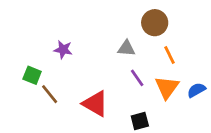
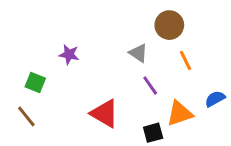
gray triangle: (126, 48) -> (138, 53), turned 30
orange triangle: (167, 87) -> (180, 113), moved, turned 35
brown line: (50, 94) -> (26, 116), moved

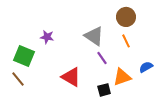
brown circle: (169, 25) -> (126, 17), moved
gray triangle: (138, 53) -> (94, 36), size x1.5
green square: (35, 83) -> (24, 56), size x1.5

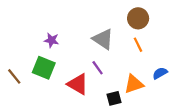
green square: (24, 56) -> (44, 68), moved
purple line: (102, 58) -> (98, 68), moved
brown line: (18, 79) -> (14, 76), moved

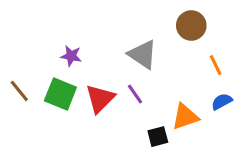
orange line: (138, 45) -> (216, 65), moved
brown line: (14, 76) -> (19, 91), moved
red triangle: (78, 84) -> (100, 99), moved, turned 45

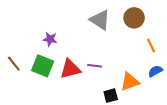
gray triangle: (143, 54) -> (100, 20), moved
purple line: (135, 94) -> (95, 66), turned -48
red triangle: (100, 99) -> (70, 69), turned 30

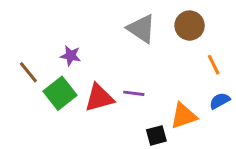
brown line: (14, 64) -> (28, 72), moved
green square: (43, 66) -> (60, 93), turned 30

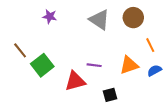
purple star: (71, 56) -> (50, 17), moved
red triangle: (99, 98) -> (75, 81), moved
orange triangle: (184, 116) -> (129, 65), moved

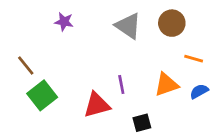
orange line: (150, 45) -> (194, 59), turned -48
green square: (42, 65) -> (42, 95), moved
purple line: (94, 65) -> (121, 85), turned 72

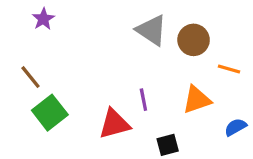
purple star: (64, 22) -> (43, 19), moved, turned 30
brown circle: (172, 23) -> (194, 40), moved
blue semicircle: (199, 91) -> (236, 127), moved

